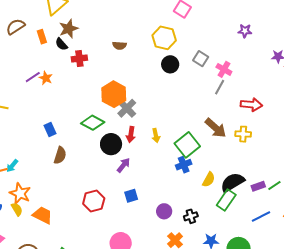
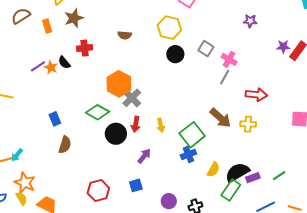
black semicircle: (61, 44) -> (64, 62), moved
purple arrow: (123, 165) -> (144, 156), moved
purple rectangle: (258, 186) -> (253, 178), moved

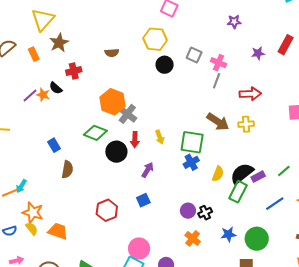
purple star: (283, 47) -> (258, 53), moved
green square: (192, 135) -> (192, 142), turned -35
purple circle: (169, 201) -> (188, 211), moved

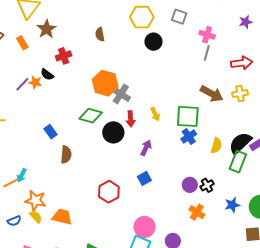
brown semicircle: (112, 53) -> (100, 34), turned 88
gray square: (194, 55) -> (179, 17), moved

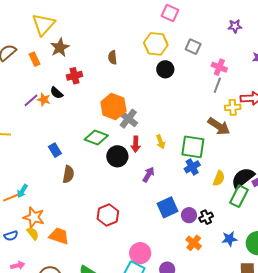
yellow cross: (240, 94) -> (233, 107), moved
blue square: (144, 178) -> (168, 207), moved, size x1.5

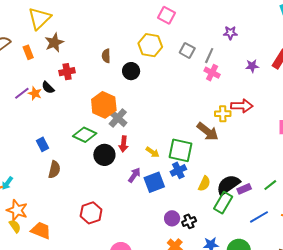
black circle: (165, 69) -> (131, 71), moved
gray line: (217, 85) -> (209, 56), moved
yellow arrow: (161, 142) -> (152, 152), moved, turned -40
blue square: (168, 207) -> (154, 182), moved

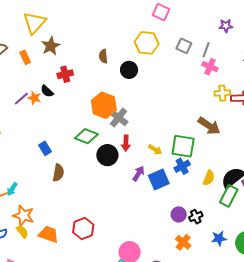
yellow cross: (223, 114) -> (222, 93), moved
red hexagon: (91, 213) -> (83, 228), moved

